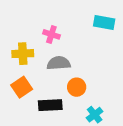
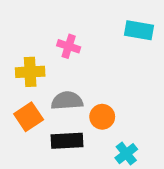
gray semicircle: (59, 63) -> (67, 101), moved

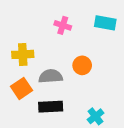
pink cross: (69, 46) -> (63, 25), moved
orange circle: (102, 117) -> (82, 65), moved

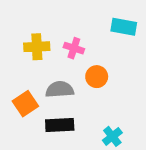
pink cross: (63, 25) -> (74, 48), moved
yellow cross: (23, 54) -> (37, 47), moved

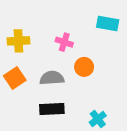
yellow cross: (37, 47) -> (18, 41), moved
orange square: (25, 104) -> (15, 78), moved

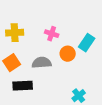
cyan rectangle: (108, 24) -> (87, 43), moved, turned -66
black rectangle: (52, 109) -> (23, 86), moved

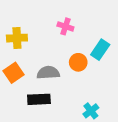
pink cross: (52, 34) -> (65, 26), moved
black rectangle: (23, 86) -> (39, 99), moved

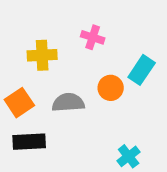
yellow cross: (17, 38) -> (42, 55), moved
black rectangle: (39, 99) -> (29, 142), moved

